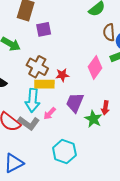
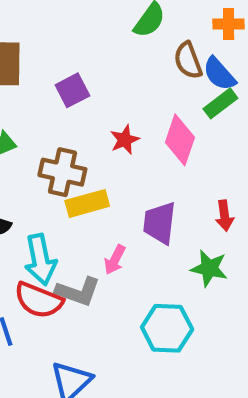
purple square: (44, 29) -> (72, 90), moved
red star: (62, 75) -> (125, 140), moved
cyan arrow: (33, 100) -> (40, 260), moved
green star: (93, 119) -> (209, 268), moved

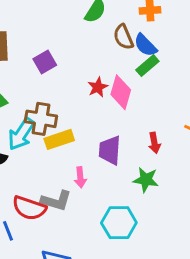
red star: (125, 140) -> (98, 87), moved
cyan arrow: (40, 260) -> (21, 134), moved, turned 48
pink arrow: (115, 260) -> (80, 177), turned -30

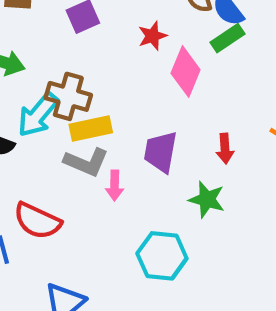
red star: (98, 87) -> (152, 36), moved
gray L-shape: (56, 201) -> (86, 162), moved

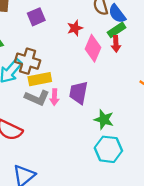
red arrow: (225, 149) -> (116, 44), moved
pink arrow: (115, 186) -> (54, 97), moved
cyan hexagon: (162, 256) -> (108, 149), moved

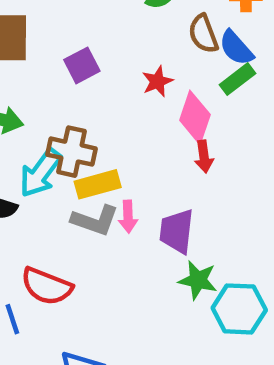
red arrow: (116, 44) -> (204, 157), moved
purple trapezoid: (79, 93) -> (177, 231), moved
green star: (104, 119) -> (198, 280), moved

